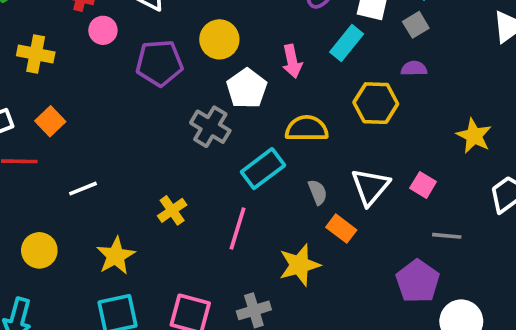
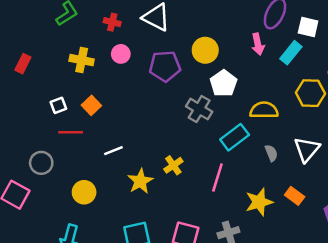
pink circle: (103, 30) -> (121, 54), moved
pink arrow: (292, 61) -> (258, 44), moved
orange rectangle: (341, 229) -> (295, 196), moved
yellow star: (116, 256) -> (140, 181), moved

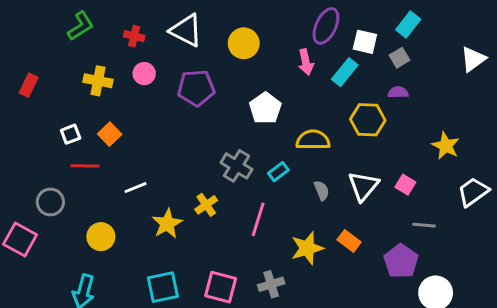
yellow circle: (205, 50) -> (244, 43), moved
gray cross: (199, 109) -> (236, 166), moved
cyan rectangle: (235, 137) -> (278, 172), size x0.6

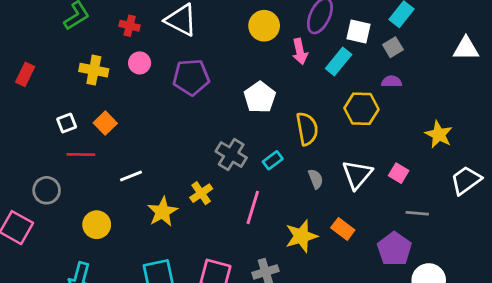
yellow circle: (244, 43) -> (264, 26), moved
white triangle: (473, 59) -> (466, 49), turned 36
yellow semicircle: (313, 140) -> (307, 129), turned 80

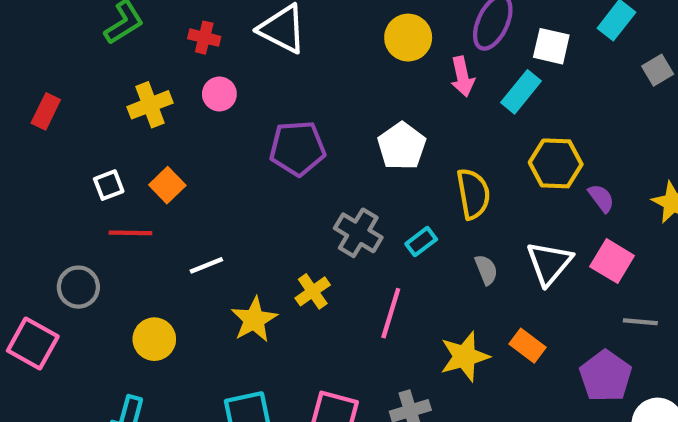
gray square: (393, 47) -> (658, 70), moved
yellow cross: (94, 70) -> (150, 105), turned -32
purple pentagon: (191, 77) -> (297, 148), moved
purple semicircle: (391, 82) -> (601, 198), moved, turned 54
pink square: (399, 173) -> (612, 261), size x1.4

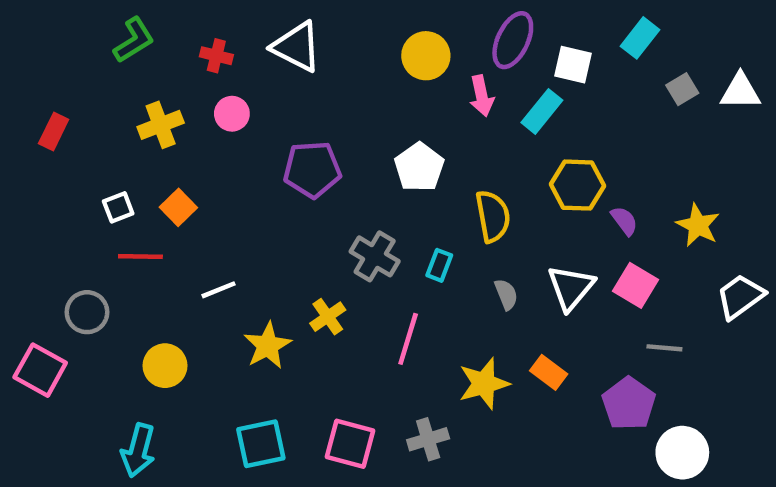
cyan rectangle: (421, 242) -> (439, 265), turned -32

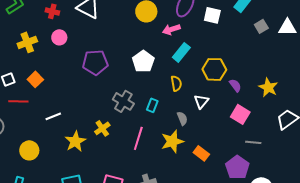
pink arrow: (482, 96) -> (171, 29), turned 84
cyan rectangle: (542, 111) -> (181, 52), moved
yellow semicircle: (493, 216) -> (176, 83), size x0.7
white triangle: (571, 288) -> (201, 101), moved, size x0.7
yellow star: (484, 384) -> (172, 141), moved

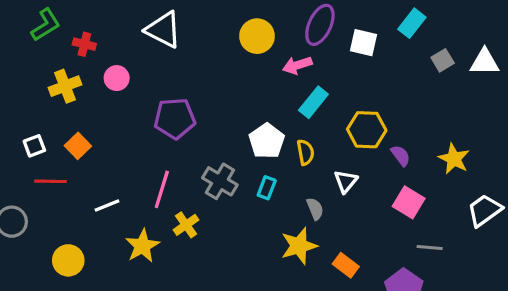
red cross: (52, 11) -> (84, 44), moved
white pentagon: (143, 61) -> (267, 141), moved
pink line: (138, 138) -> (162, 189), moved

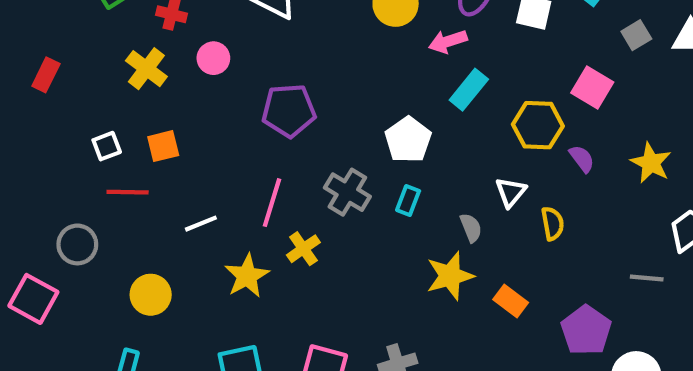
yellow cross: (65, 86) -> (146, 69), turned -32
orange square: (78, 146) -> (163, 146), turned 30
yellow semicircle: (305, 152) -> (553, 224), moved
pink square: (409, 202) -> (592, 87), moved
gray line: (430, 247) -> (647, 278), moved

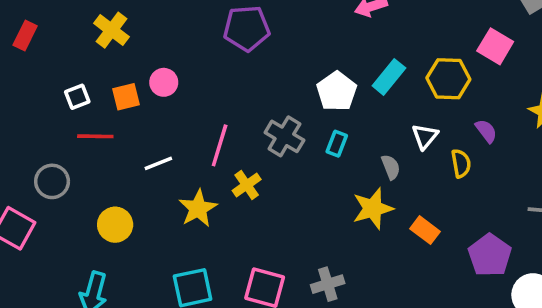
pink circle: (213, 58) -> (164, 82), moved
cyan rectangle: (469, 90) -> (389, 77), moved
purple pentagon: (289, 110) -> (247, 28), moved
purple semicircle: (582, 159) -> (486, 131), moved

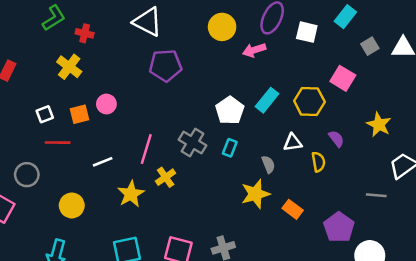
white triangle: (425, 136) -> (293, 143), turned 42

